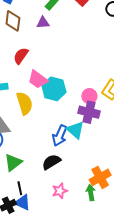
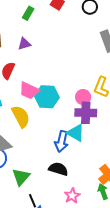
purple triangle: (43, 23) -> (24, 44), moved
black semicircle: (51, 162) -> (58, 169), turned 60

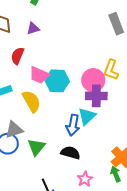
pink circle: (83, 97) -> (93, 80), size x1.5
cyan triangle: (76, 133) -> (87, 116), turned 48
green triangle: (21, 177) -> (36, 147), moved

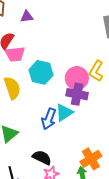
pink trapezoid: (39, 75) -> (15, 54), moved, turned -40
black semicircle: (70, 153) -> (42, 158), moved

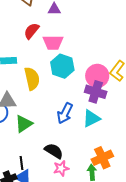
pink trapezoid: (15, 54) -> (53, 42), moved
cyan triangle: (64, 113) -> (91, 118), moved

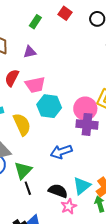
blue arrow: (65, 113) -> (61, 152), turned 55
cyan triangle: (91, 118) -> (82, 186), moved
black line: (21, 163) -> (28, 188), moved

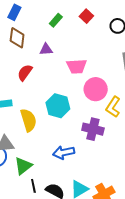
pink trapezoid: (35, 85) -> (77, 66), moved
pink circle: (85, 109) -> (96, 89), moved
black line: (28, 188) -> (33, 186), moved

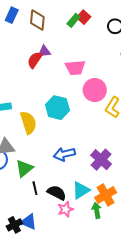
green rectangle: (56, 20) -> (73, 20), moved
brown diamond: (17, 38) -> (37, 20), moved
red semicircle: (25, 73) -> (35, 60), moved
purple cross: (93, 129) -> (101, 160), moved, turned 30

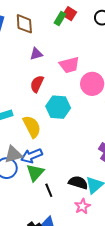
red semicircle: (35, 60) -> (37, 84), moved
blue arrow: (64, 154) -> (32, 156), moved
black semicircle: (57, 193) -> (78, 183), moved

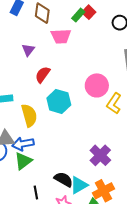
purple triangle: (36, 54) -> (28, 50), moved, turned -48
pink trapezoid: (69, 65) -> (61, 36), moved
black line: (49, 190) -> (36, 193), moved

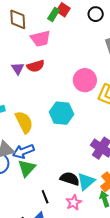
purple triangle: (28, 50) -> (18, 68), moved
red semicircle: (43, 75) -> (36, 66), moved, turned -132
cyan hexagon: (59, 101) -> (61, 113), moved

